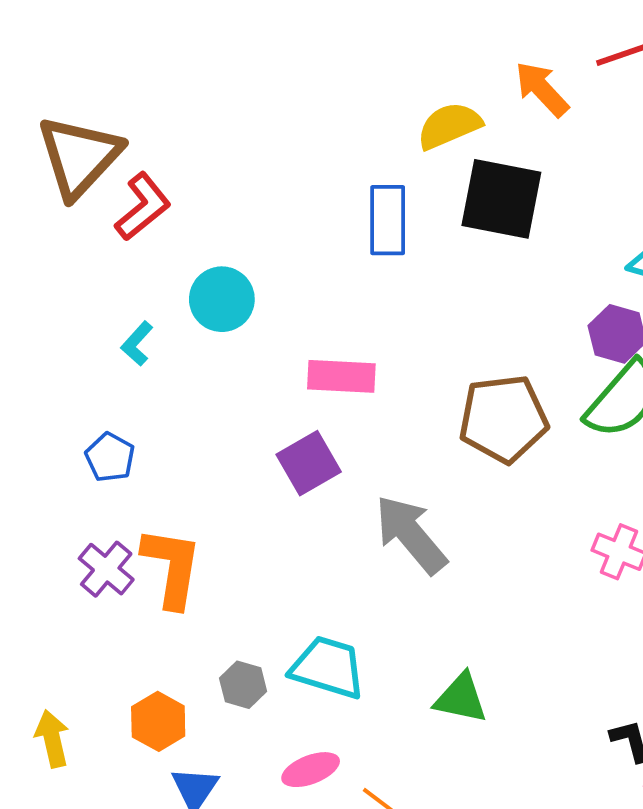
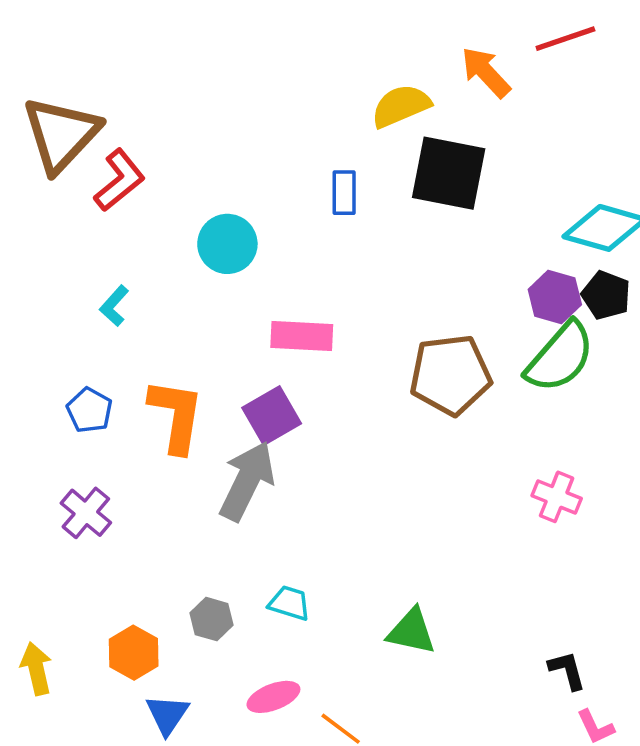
blue rectangle: (388, 220) -> (344, 193), size x0.7
cyan circle: (222, 299) -> (227, 244), moved
gray arrow: (411, 534) -> (247, 481), moved, turned 66
orange L-shape: (172, 567) -> (176, 416), moved
cyan trapezoid: (328, 667) -> (289, 603), size x0.6

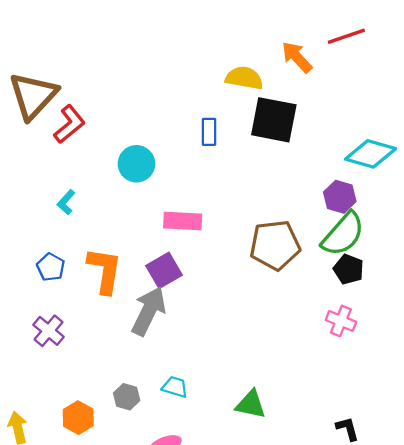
yellow semicircle: (401, 106) -> (244, 78), turned 33
black pentagon: (606, 295) -> (349, 269), moved

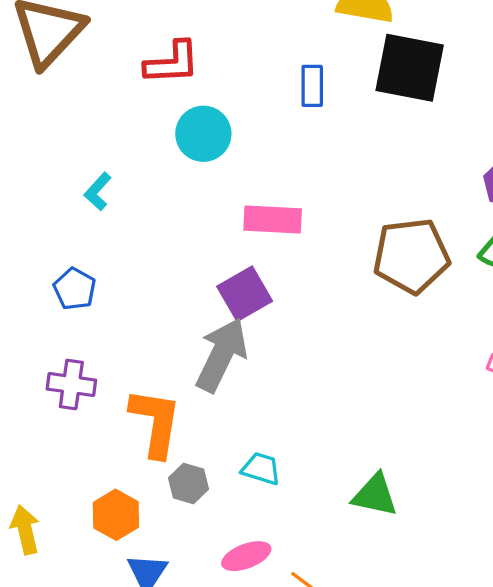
red L-shape: (69, 124) -> (172, 63), moved, turned 36
orange L-shape: (105, 270) -> (155, 422), moved
purple cross: (49, 331) -> (71, 385), turned -32

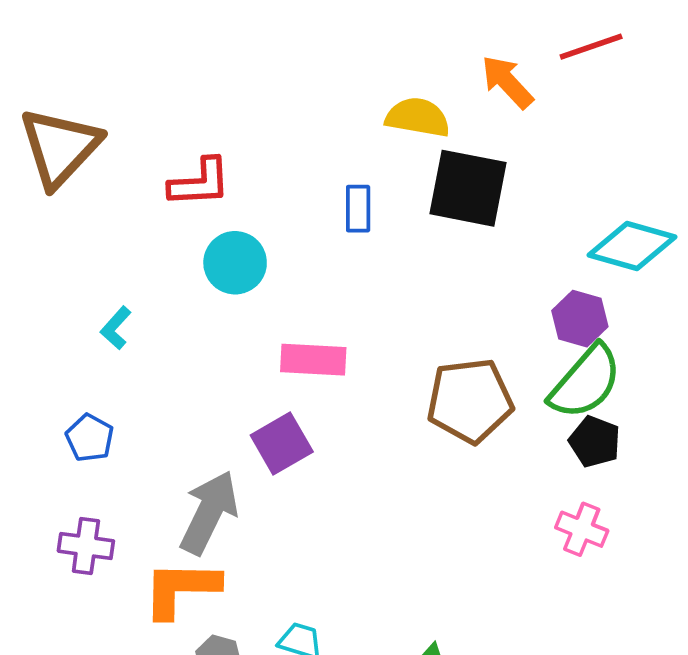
gray arrow: (221, 355) -> (209, 512), moved
orange L-shape: (155, 422) -> (181, 589), turned -98

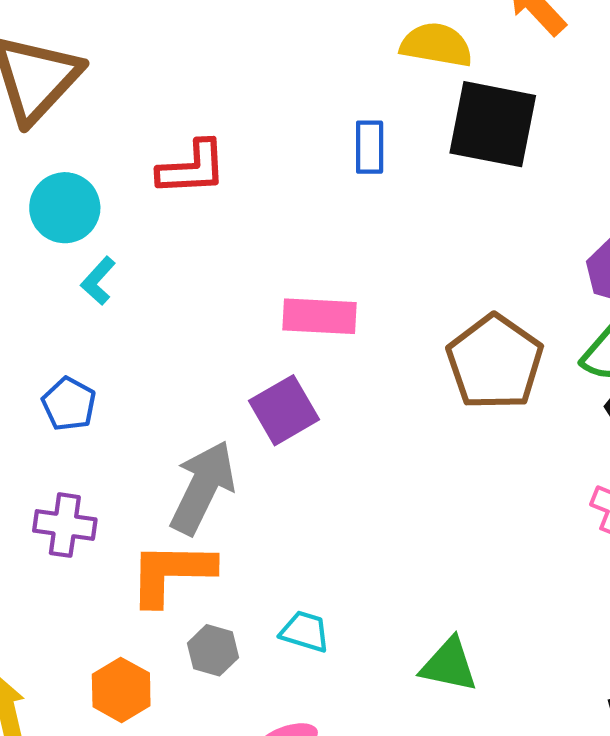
red L-shape: (200, 183) -> (192, 168), moved
cyan circle: (235, 263) -> (65, 208), moved
brown pentagon: (470, 401) -> (495, 362), turned -30

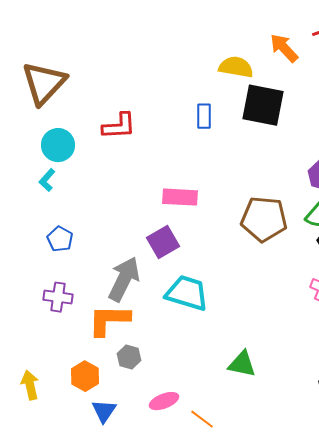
cyan L-shape: (98, 281) -> (47, 180), moved
brown pentagon: (495, 362) -> (264, 219), turned -30
cyan trapezoid: (305, 631) -> (187, 293), moved, size x1.8

